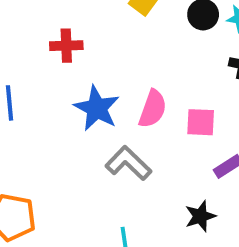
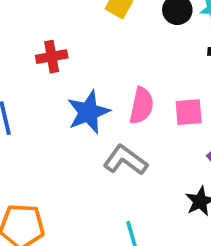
blue star: (97, 108) -> (88, 112), turned 30

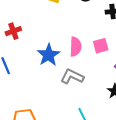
red cross: (52, 57) -> (13, 31), moved

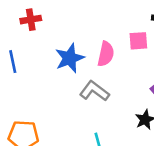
pink square: (101, 46) -> (138, 41), moved

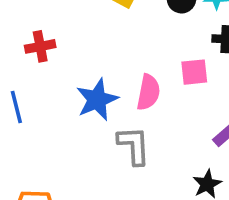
gray L-shape: (94, 91) -> (134, 146), turned 52

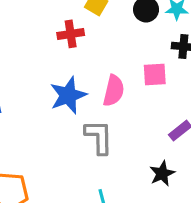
red cross: (40, 46) -> (71, 34), moved

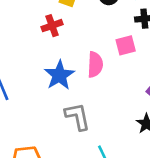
gray L-shape: (99, 137) -> (77, 116), moved

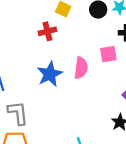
gray L-shape: (77, 116) -> (18, 113), moved

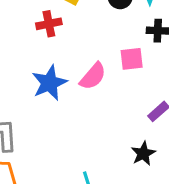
pink semicircle: (81, 68) -> (93, 76), turned 30

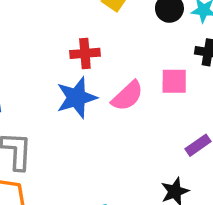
red cross: (49, 24) -> (85, 53), moved

